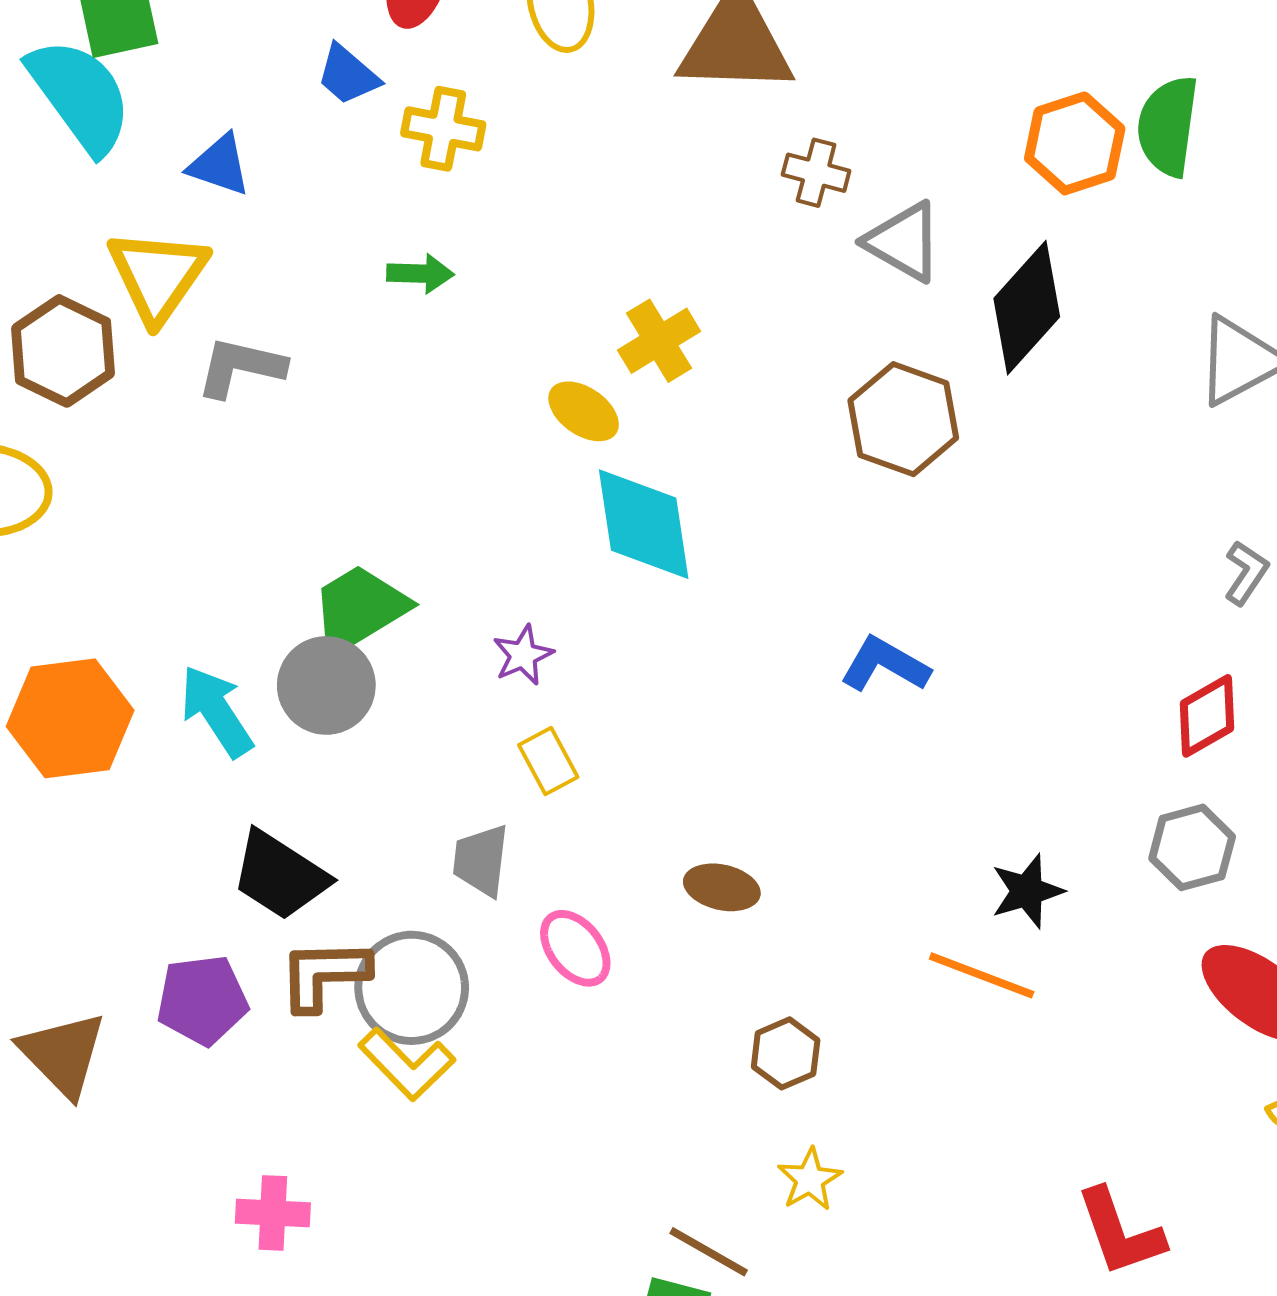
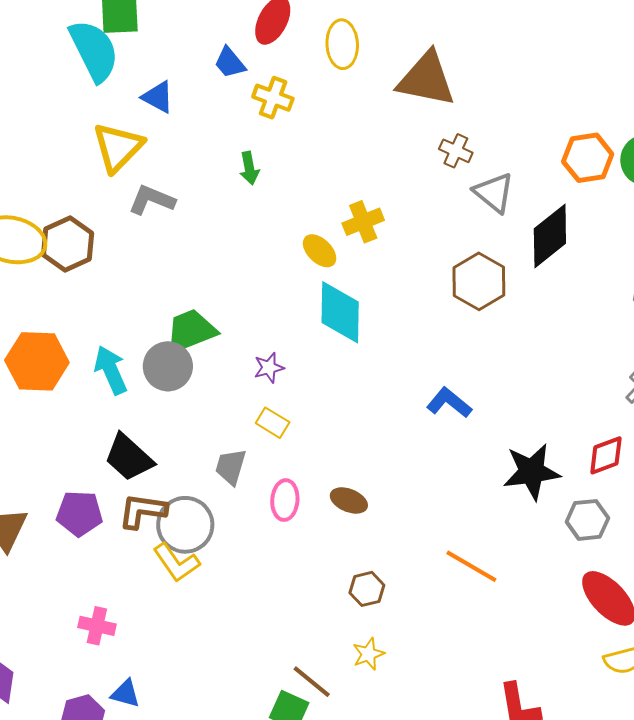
green arrow: (420, 274) -> (249, 168), turned 68
brown hexagon: (63, 351) -> (68, 244), moved
yellow rectangle: (548, 761) -> (273, 423), turned -40
black star: (1027, 891) -> (532, 472), moved, size x1.5
pink ellipse: (575, 948) -> (285, 500), moved, turned 33

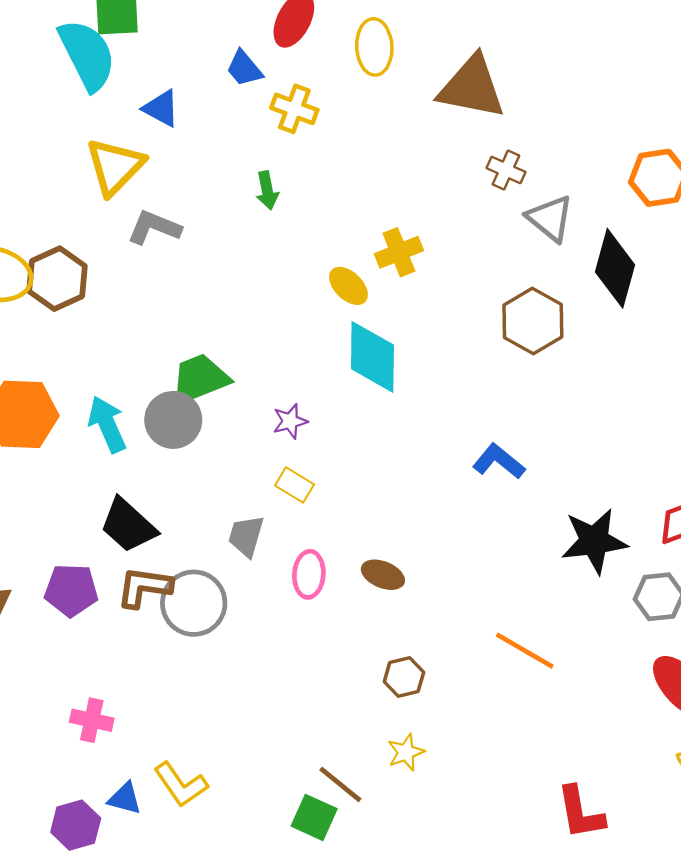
black diamond: (550, 236) -> (615, 268), turned -36
yellow L-shape: (176, 563) -> (181, 785), moved

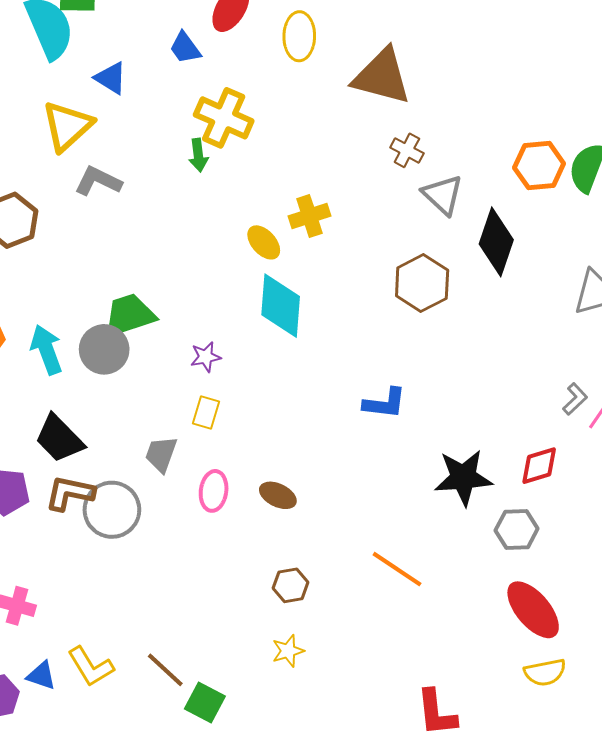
yellow cross: (294, 109) -> (224, 118), moved, size x1.4
blue L-shape: (499, 461) -> (385, 403), turned 144
yellow rectangle: (295, 485) -> (206, 412), turned 72
brown line: (340, 784) -> (165, 670), moved

